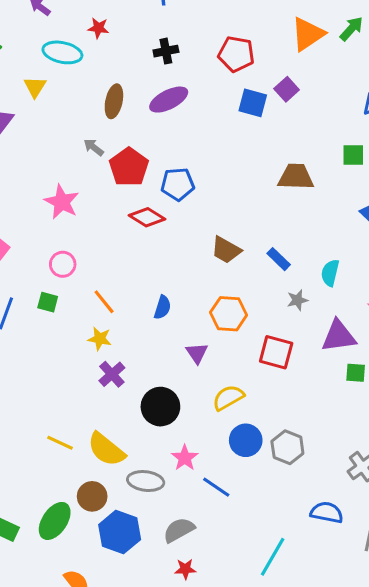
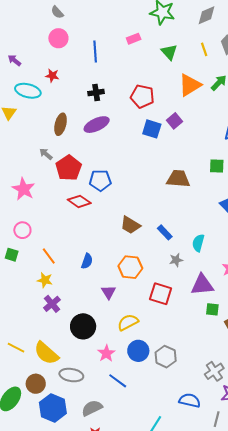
pink star: (185, 458) -> (106, 353), moved

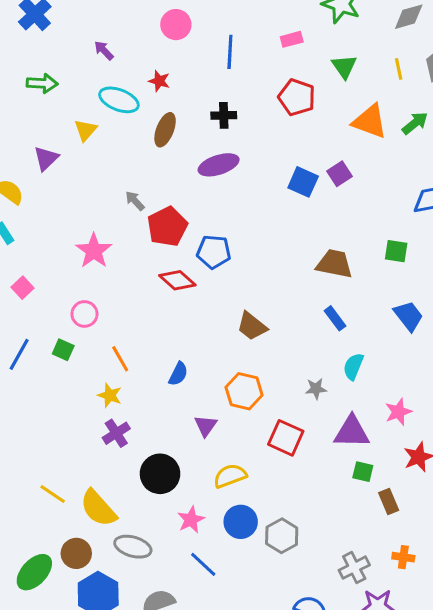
orange triangle: (190, 85) -> (370, 121), turned 45
red pentagon: (142, 96) -> (297, 97), moved
brown ellipse: (61, 124) -> (165, 130), moved
blue rectangle: (165, 232) -> (335, 318), moved

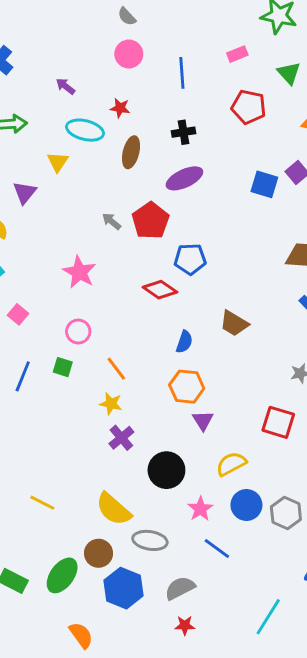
red pentagon: (167, 227) -> (151, 221), moved
blue semicircle: (178, 374) -> (184, 342), moved
orange hexagon: (244, 391) -> (187, 387), moved
yellow line: (53, 494) -> (42, 503), moved

